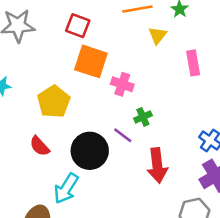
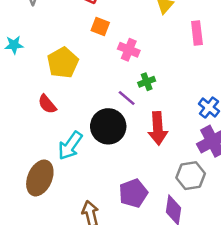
orange square: (91, 61) -> (100, 26), size x0.6
black circle: (90, 151) -> (108, 126), moved

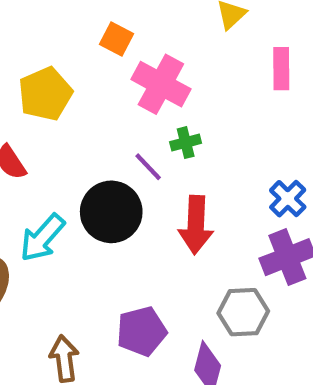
pink cross: (129, 50) -> (161, 84), size x1.5

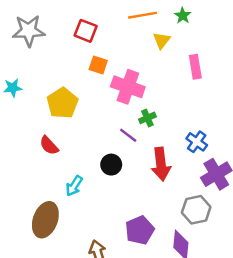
blue cross: (288, 199) -> (197, 142), moved
black circle: (111, 212) -> (111, 165), size x0.6
cyan arrow: (42, 238) -> (74, 186), size x0.7

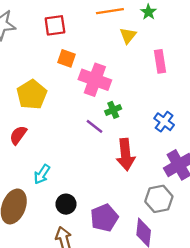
red square: (86, 31) -> (55, 25), turned -30
blue cross: (197, 142) -> (164, 122), moved
red semicircle: (49, 145) -> (18, 135), turned 78
black circle: (111, 165) -> (66, 204), moved

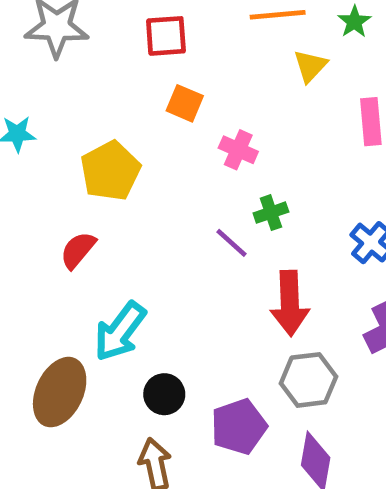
pink cross: (95, 80) -> (238, 150), size x0.6
cyan arrow: (42, 174) -> (120, 331), size x1.5
gray hexagon: (159, 199) -> (308, 380), moved

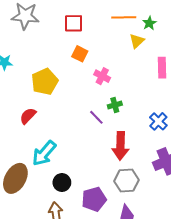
green star: (354, 22) -> (149, 23), moved

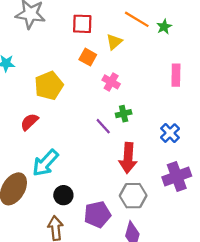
orange line: (124, 17) -> (137, 19), turned 30
yellow triangle: (137, 41) -> (114, 42), moved

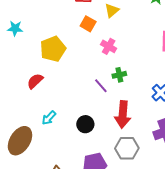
cyan arrow: (45, 163) -> (49, 118), size x0.6
black circle: (63, 195) -> (85, 124), moved

